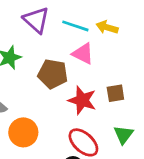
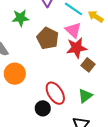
brown square: (115, 93) -> (88, 65), turned 32
red star: (82, 100) -> (77, 48), moved, turned 30

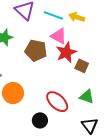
green triangle: (85, 96) -> (87, 97), turned -49
black circle: (43, 108) -> (40, 120), moved

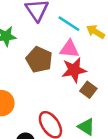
pink triangle: (59, 36) -> (69, 49), turned -36

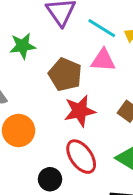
red star: (74, 70) -> (80, 111), moved

